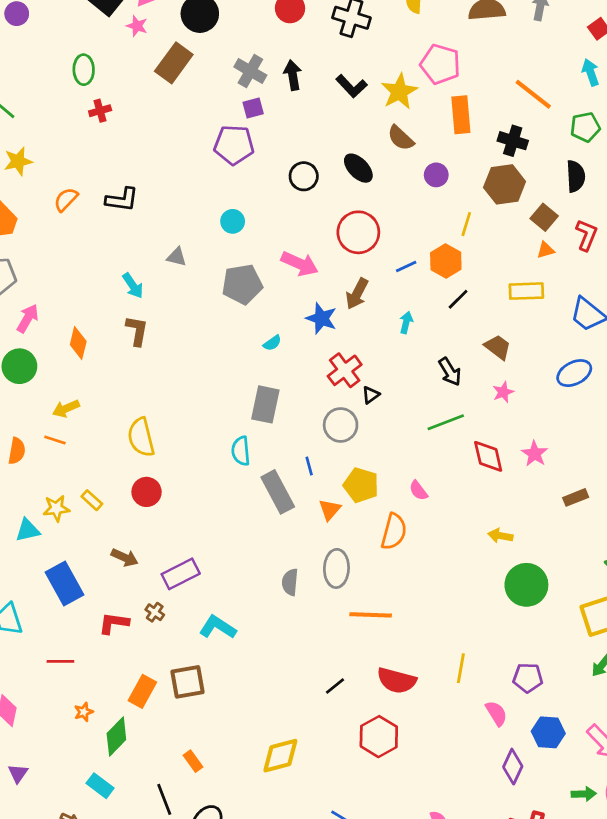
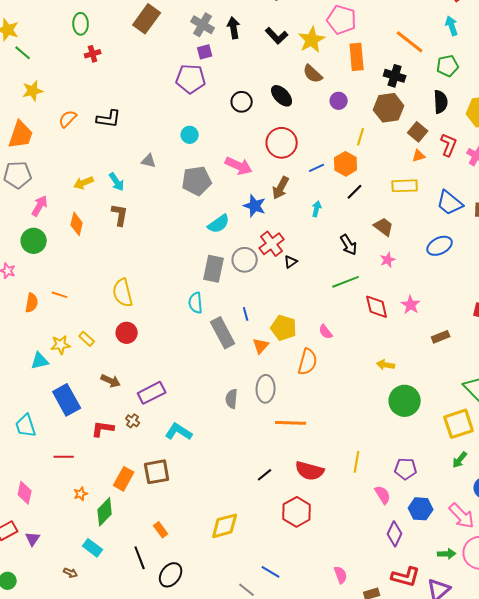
cyan semicircle: (272, 343) -> (219, 224), size x1.6
yellow arrow: (66, 409) -> (84, 183), moved
gray circle: (341, 425) -> (245, 260), moved

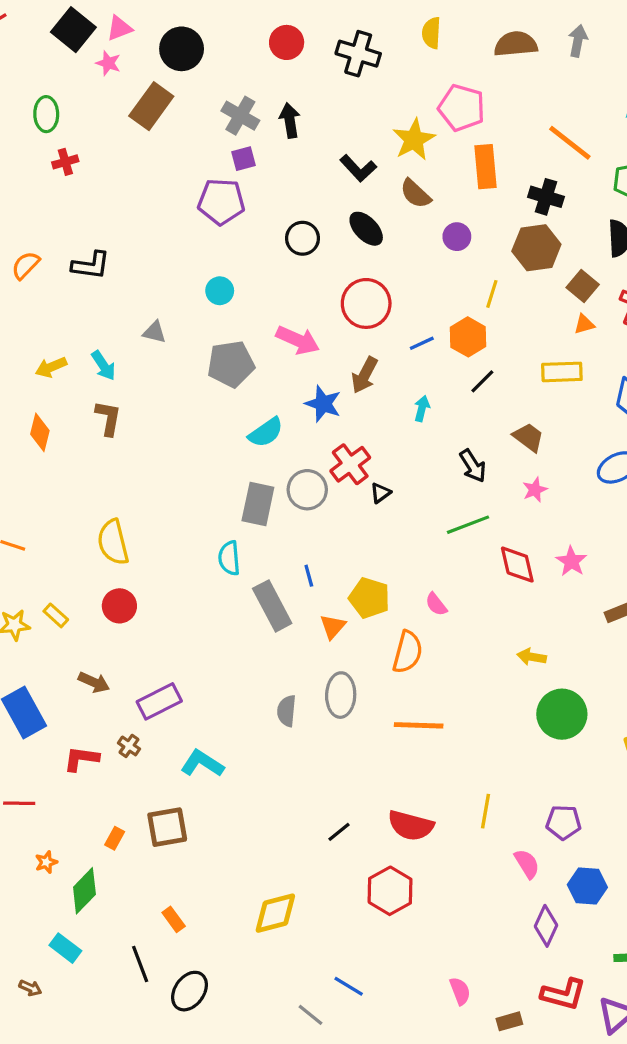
black L-shape: (277, 36) -> (358, 168), moved
orange line: (291, 423) -> (419, 725), moved
orange rectangle: (124, 479) -> (115, 838), size x0.6

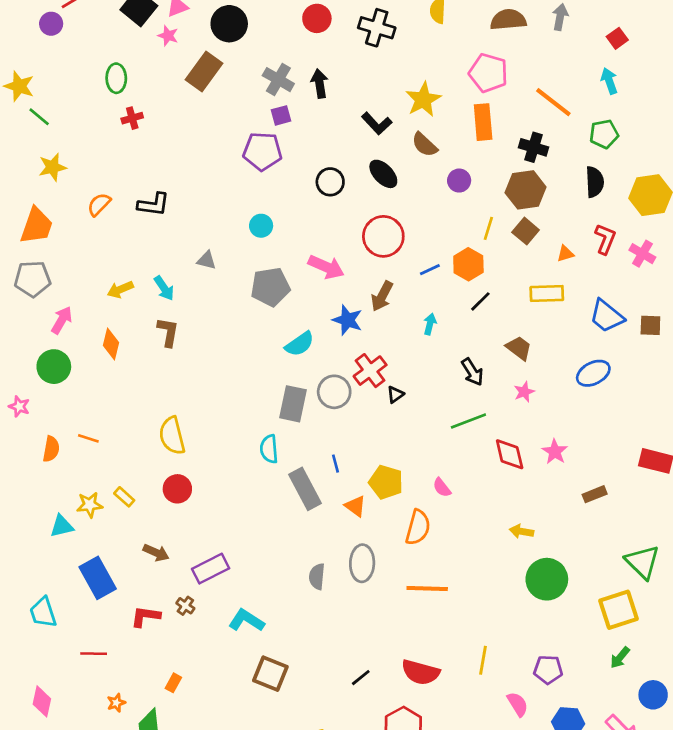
pink pentagon: (462, 108) -> (488, 73), moved
brown square: (583, 286) -> (526, 231), moved
orange triangle: (333, 627) -> (355, 506), turned -35
brown square: (167, 827) -> (270, 674), moved, turned 32

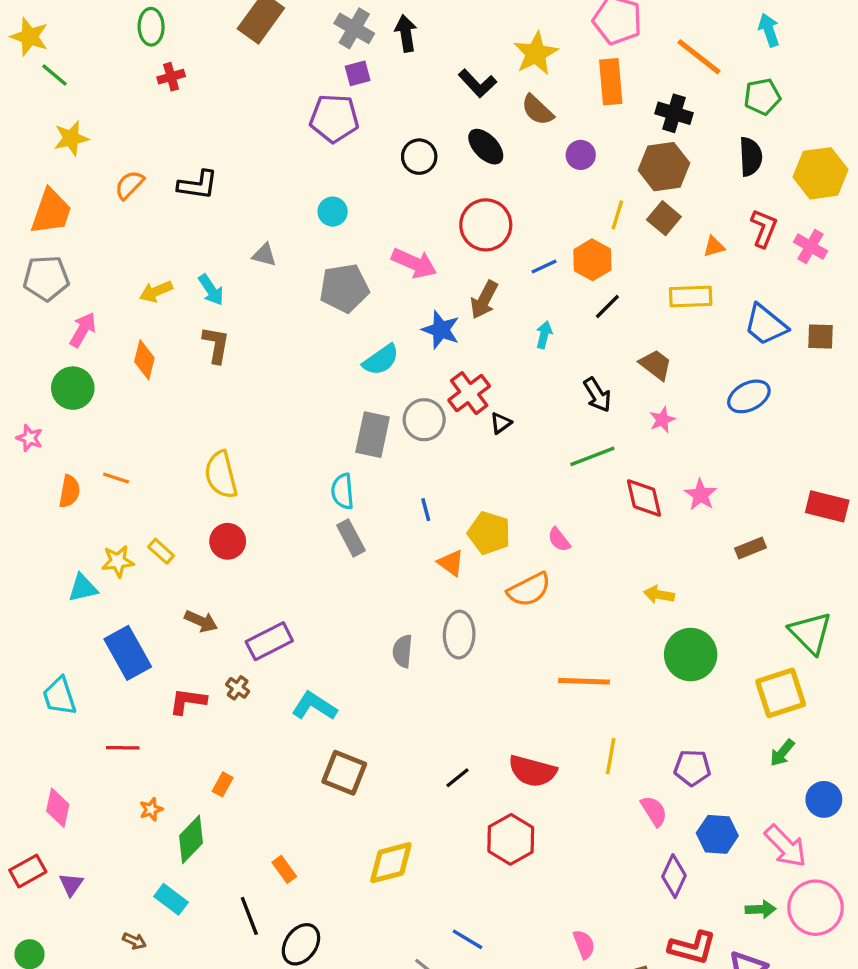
gray rectangle: (305, 489) -> (351, 538), moved, size x0.7
orange semicircle: (418, 527) -> (529, 590), turned 48
orange line: (427, 589) -> (584, 681), moved

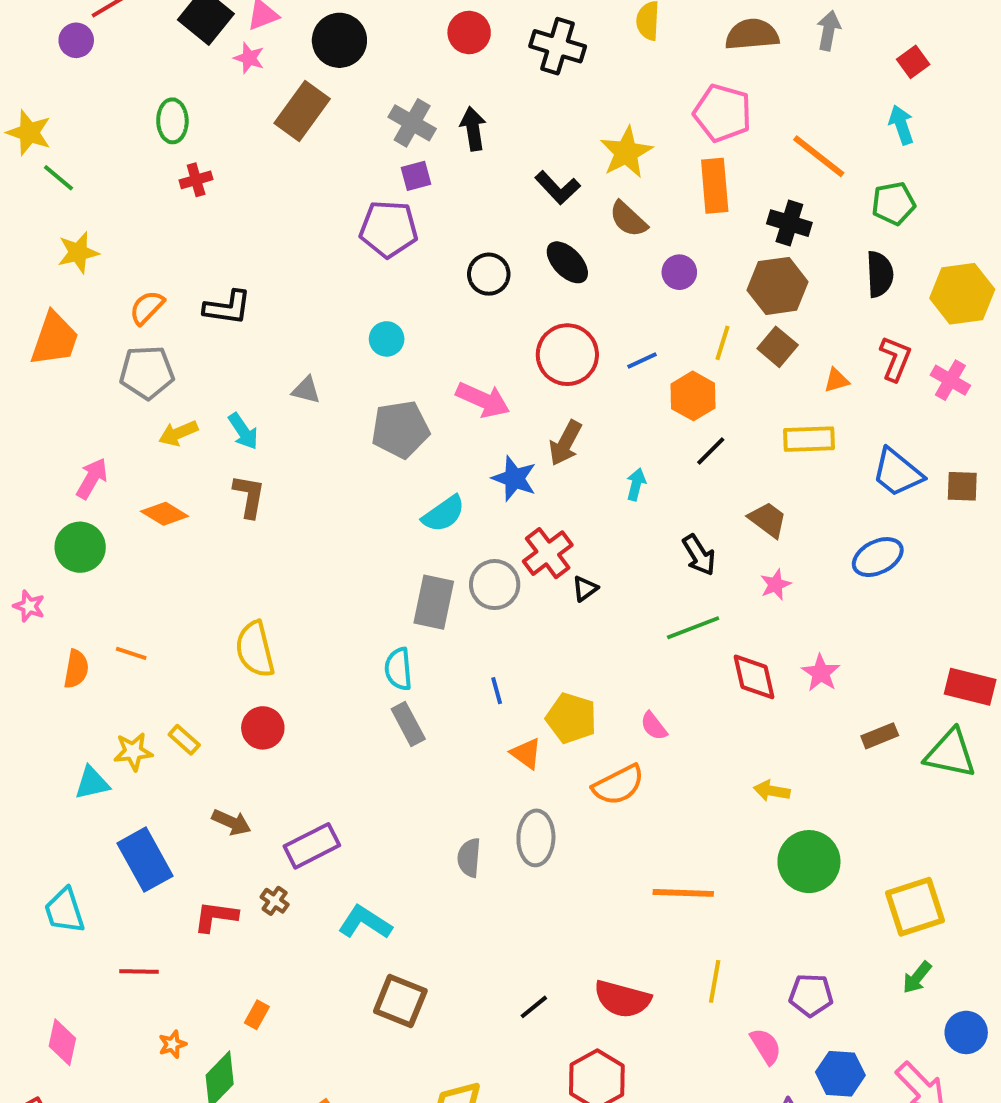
blue line: (544, 267) -> (642, 361), moved
gray pentagon: (46, 278) -> (147, 372), moved
orange diamond: (144, 360) -> (165, 514), turned -72
green triangle: (811, 633) -> (950, 753), moved, turned -33

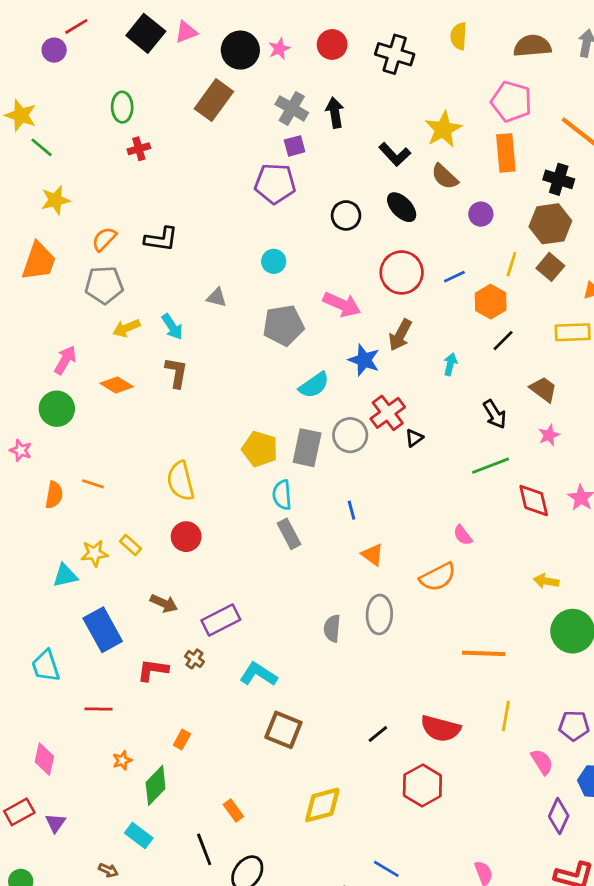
pink star: (249, 58) -> (279, 49), moved, turned 30
yellow pentagon: (571, 718) -> (260, 449), moved

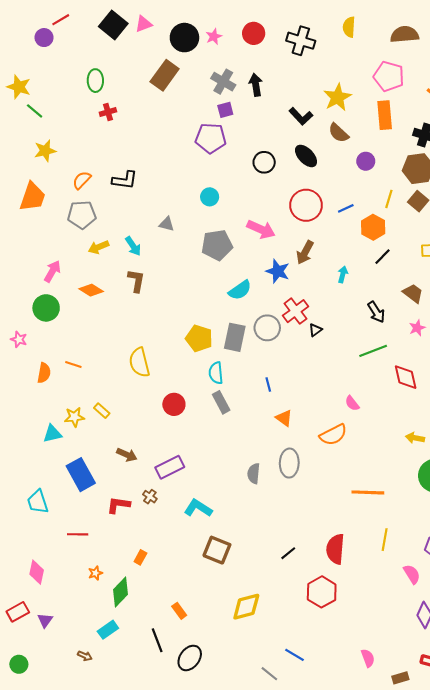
red circle: (186, 537) -> (174, 404), moved
red semicircle: (441, 728) -> (335, 549), turned 80
cyan rectangle: (139, 836) -> (108, 630), turned -72

